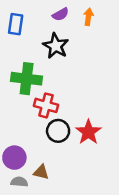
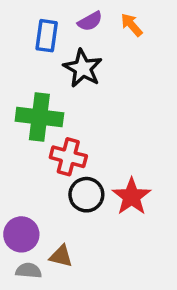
orange arrow: (88, 17) -> (132, 25), turned -49
blue rectangle: (16, 24) -> (47, 36), moved

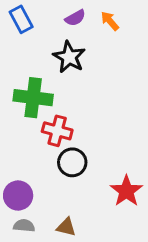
blue rectangle: (47, 36) -> (21, 19), moved, turned -36
red star: (132, 196) -> (126, 191), moved
brown triangle: (61, 256) -> (66, 227), moved

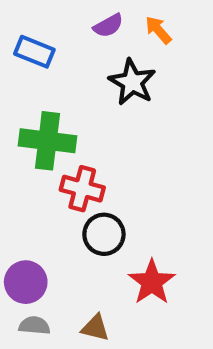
blue rectangle: (21, 19) -> (34, 52), moved, turned -40
black star: (69, 57) -> (132, 82), moved
red star: (126, 191) -> (152, 282), moved

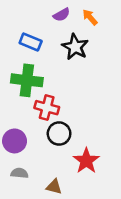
blue rectangle: (34, 52) -> (31, 42), moved
purple circle: (26, 282) -> (15, 141), moved
gray semicircle: (34, 326) -> (19, 173), moved

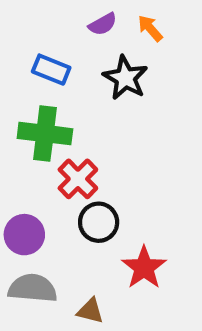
red cross: (47, 108) -> (78, 179), turned 30
gray semicircle: (19, 173) -> (33, 288), size x1.6

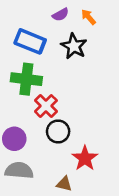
blue rectangle: (51, 70) -> (30, 41), size x1.4
brown triangle: (90, 311) -> (64, 184), moved

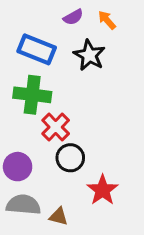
brown triangle: (64, 184) -> (59, 216), moved

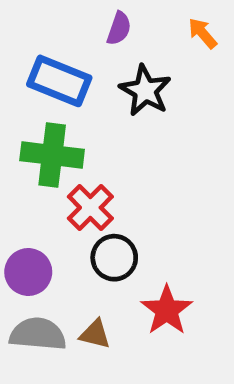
purple semicircle: (73, 17) -> (119, 28), turned -42
orange arrow: (107, 20) -> (203, 33), moved
brown triangle: (59, 216) -> (95, 334), moved

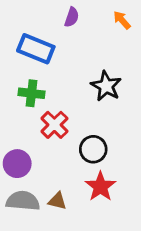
black star: (145, 91) -> (106, 86), moved
green cross: (52, 155) -> (32, 93), size x0.7
black circle: (114, 258) -> (93, 149), moved

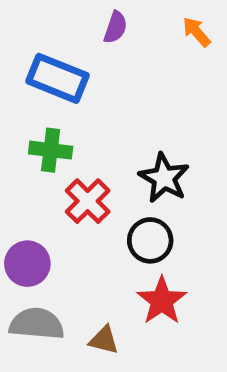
black star: (106, 86) -> (164, 178), moved
brown triangle: (57, 201) -> (104, 340), moved

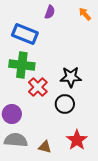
green cross: (51, 150) -> (22, 65), size x1.4
black star: (164, 178) -> (71, 77), turned -30
red star: (162, 301) -> (77, 140), moved

